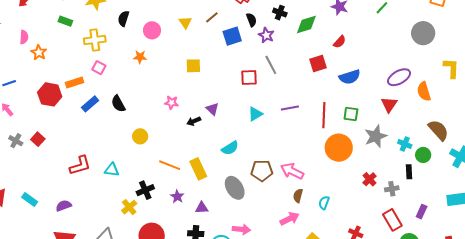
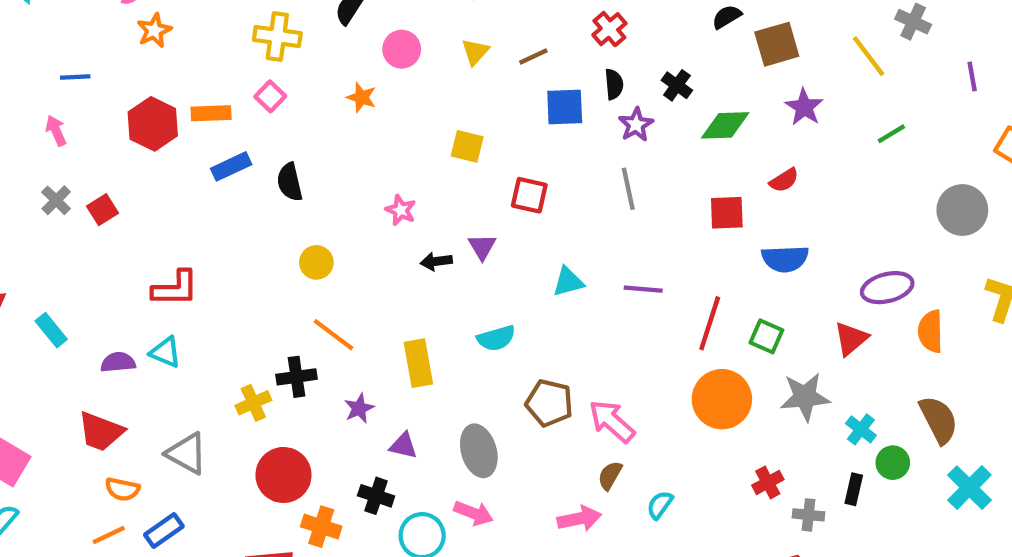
red square: (249, 77) -> (529, 195), moved
orange line: (170, 165) -> (334, 335), moved
cyan triangle: (112, 170) -> (165, 352), moved
gray ellipse: (235, 188) -> (479, 451), moved

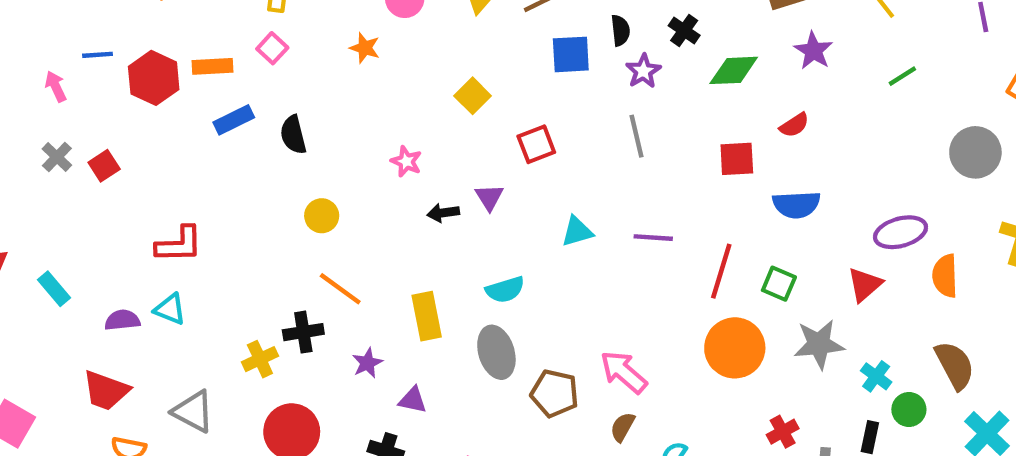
blue line: (75, 77) -> (97, 55), moved
yellow square: (467, 146) -> (473, 96), turned 32
red square: (529, 195) -> (536, 144), turned -33
brown pentagon: (549, 403) -> (555, 393), moved
gray ellipse: (479, 451) -> (496, 352), moved

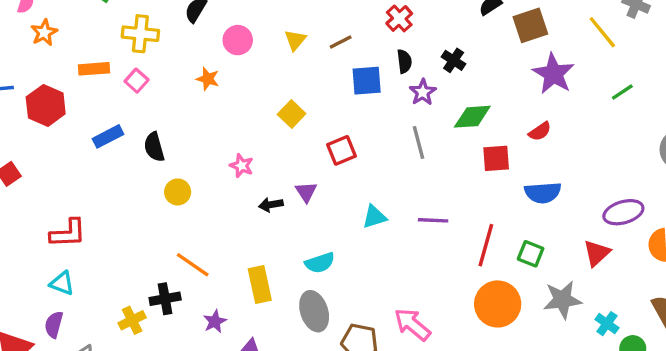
purple star: (813, 51) -> (553, 74), size x1.4
orange rectangle: (213, 66) -> (94, 69), moved
green diamond: (734, 70) -> (472, 117), moved
yellow circle: (322, 216) -> (178, 192), moved
purple semicircle: (122, 320) -> (54, 325), moved, turned -68

